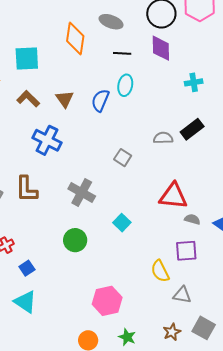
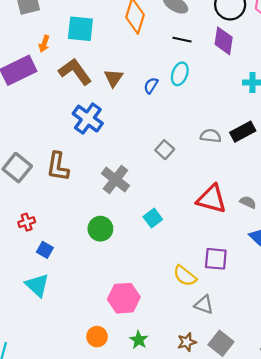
brown L-shape: (28, 99) -> (75, 72), size x1.4
blue semicircle: (100, 100) -> (151, 86), size x0.7
gray semicircle: (192, 219) -> (248, 202), moved
blue square: (27, 268) -> (45, 250), turned -35
yellow semicircle: (160, 271) -> (185, 276), turned -35

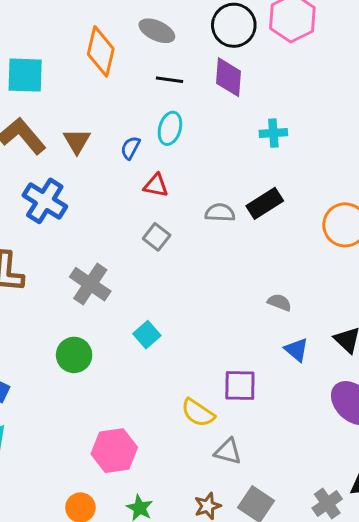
red triangle: (212, 199) -> (156, 185), moved, size x0.6

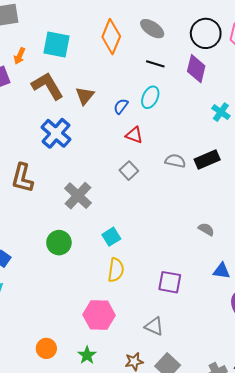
cyan cross: (273, 133) -> (221, 112), turned 30
blue triangle: (296, 350) -> (222, 271), moved, turned -42
yellow semicircle: (198, 413) -> (116, 270), moved, turned -125
pink hexagon: (114, 451) -> (99, 315), moved

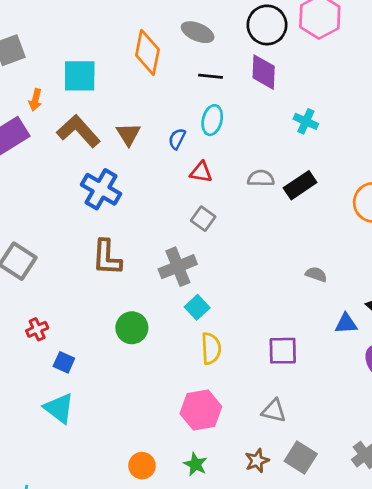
gray semicircle: (175, 161) -> (261, 178), moved
brown L-shape: (22, 178) -> (107, 257), moved
gray cross: (78, 196) -> (178, 267), moved, turned 36

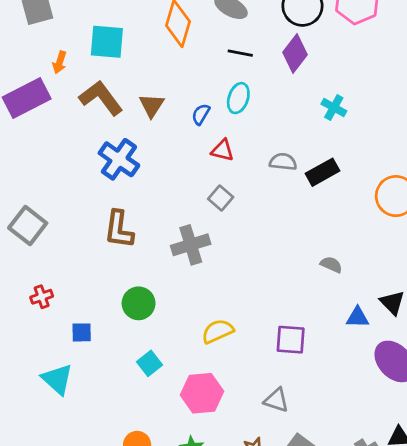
purple diamond: (264, 72) -> (295, 54), turned 30
cyan square: (197, 307) -> (149, 363), moved
yellow semicircle: (211, 348) -> (218, 331), turned -116
blue square: (64, 362) -> (82, 332), moved, turned -30

